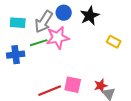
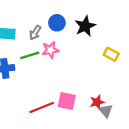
gray arrow: (44, 22) -> (35, 33), size x0.6
pink star: (58, 38) -> (50, 50), size x0.7

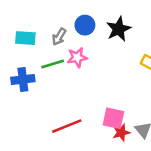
pink square: (67, 101) -> (113, 118), moved
red star: (97, 102) -> (121, 133), moved

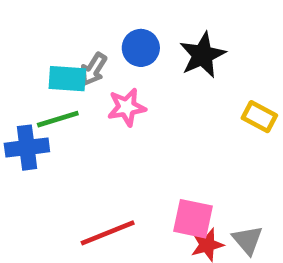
cyan rectangle: (25, 38) -> (67, 79), moved
green line: (53, 64) -> (58, 119), moved

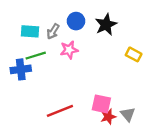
cyan rectangle: (67, 79) -> (30, 31), moved

